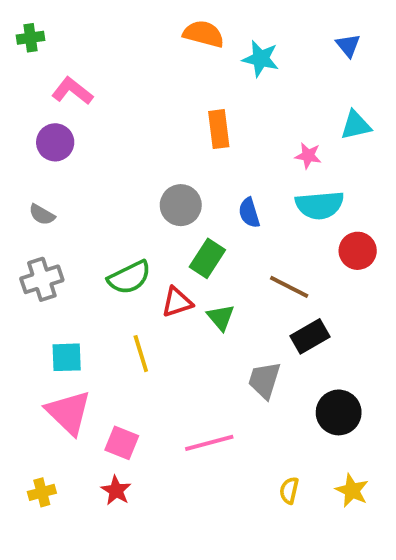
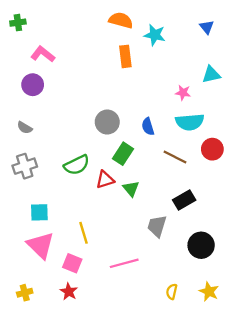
orange rectangle: (219, 129) -> (125, 56), moved
brown line: (289, 287) -> (175, 157), moved
yellow line: (141, 354) -> (83, 233), moved

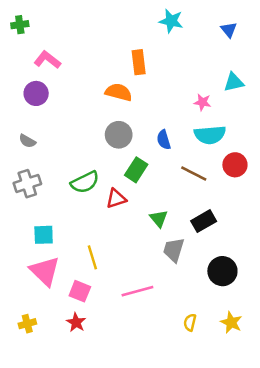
orange semicircle: (121, 20) -> (119, 92), moved
cyan star: (155, 35) -> (171, 21), moved
green triangle: (131, 189) -> (159, 219), moved

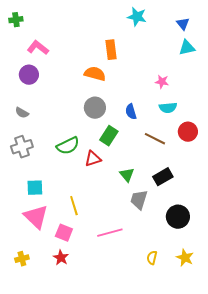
cyan triangle: (234, 82) -> (187, 48), moved
cyan semicircle: (210, 135) -> (168, 108), size x0.7

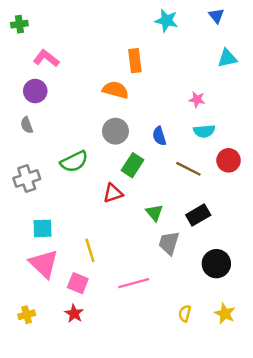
blue triangle: (183, 24) -> (216, 16), moved
gray semicircle: (22, 113) -> (27, 125), moved, turned 40
green semicircle: (68, 146) -> (74, 162), moved

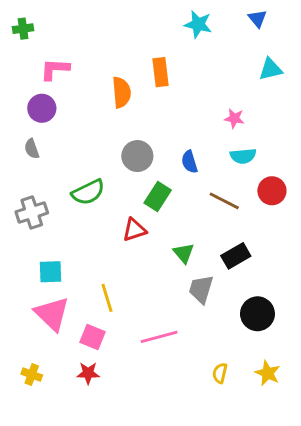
pink L-shape: (46, 58) -> (55, 69), turned -35
orange semicircle: (115, 90) -> (121, 92), moved, turned 70
red star: (74, 314) -> (88, 373), turned -30
yellow cross: (27, 315) -> (32, 375), turned 35

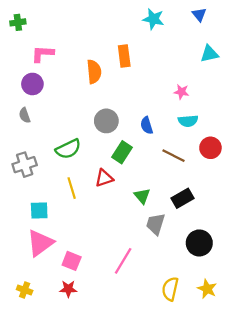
yellow line: (107, 298) -> (72, 188), moved
pink triangle: (52, 314) -> (40, 243), turned 40
pink line: (159, 337) -> (123, 261), turned -44
yellow semicircle: (220, 373) -> (170, 289), size x1.5

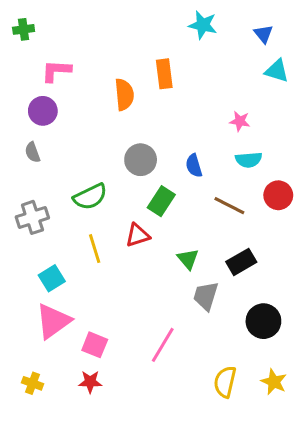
blue triangle: (199, 15) -> (263, 34), moved
cyan triangle: (209, 54) -> (277, 71), turned 30
cyan square: (39, 211) -> (52, 278), turned -30

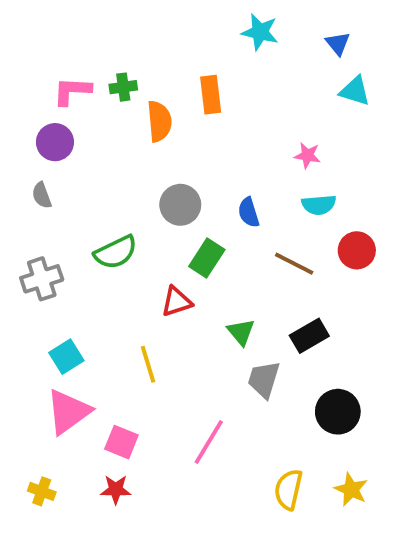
green cross: (24, 29) -> (123, 87), moved
yellow line: (95, 249) -> (148, 364), moved

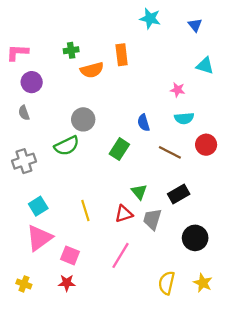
pink L-shape: (72, 91) -> (17, 52), moved
cyan triangle: (355, 91) -> (205, 66), moved
orange semicircle: (159, 121) -> (92, 70), turned 80
gray circle: (180, 205) -> (83, 119), moved
red triangle: (176, 302) -> (124, 214), moved

